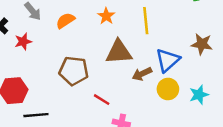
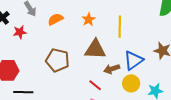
red line: (102, 100) -> (95, 85), moved

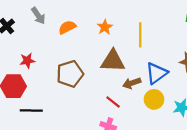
red star: (20, 32) -> (27, 61), moved
brown pentagon: (58, 60) -> (70, 74), turned -30

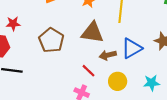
brown pentagon: (70, 74) -> (51, 40), turned -30
yellow circle: (154, 99) -> (118, 81), moved

